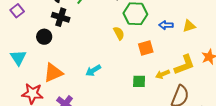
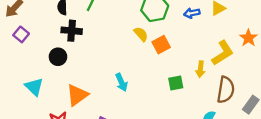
orange square: (146, 48) -> (161, 45), moved
cyan arrow: (93, 70) -> (122, 82), turned -70
yellow arrow: (163, 74) -> (200, 69), turned -48

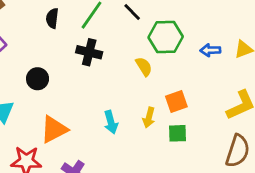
black cross: (72, 31) -> (89, 52), moved
orange square: (161, 45) -> (176, 101), moved
yellow arrow: (200, 69) -> (149, 117), moved

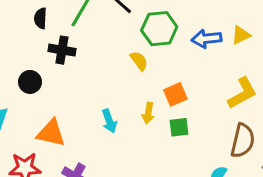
blue arrow: (210, 50) -> (206, 39), size x1.4
black cross: (89, 52) -> (62, 50), moved
orange triangle: (54, 129) -> (51, 133), turned 44

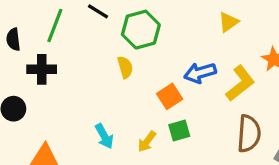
blue arrow: (206, 39) -> (200, 73), moved
yellow semicircle: (139, 61) -> (125, 67), turned 30
yellow arrow: (148, 113) -> (147, 141), moved, turned 36

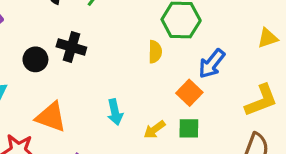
black cross: (42, 69) -> (71, 47), moved
blue arrow: (200, 73) -> (212, 64), moved, turned -52
orange square: (170, 96) -> (189, 93), turned -30

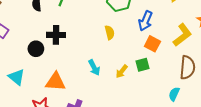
yellow semicircle: (155, 52) -> (110, 32), moved
orange square: (189, 93) -> (152, 44), moved

